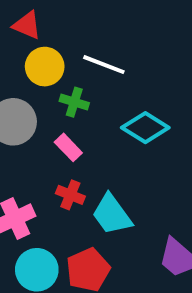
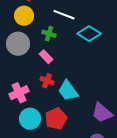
yellow circle: (45, 67) -> (24, 16), moved
cyan diamond: (145, 128) -> (89, 34), moved

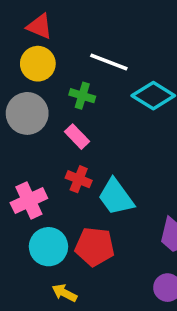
red pentagon: (56, 119) -> (95, 247), turned 30

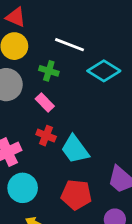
red pentagon: (95, 247) -> (76, 195), moved

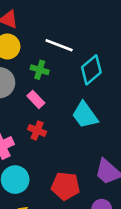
cyan diamond: (104, 71) -> (91, 70), turned -72
cyan trapezoid: (75, 149) -> (85, 115), moved

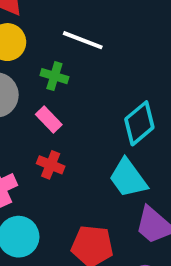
cyan diamond: (91, 70) -> (139, 123), moved
cyan trapezoid: (85, 115) -> (128, 178), moved

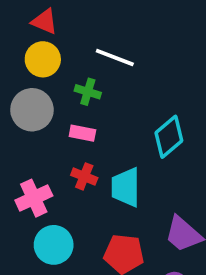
pink rectangle: (49, 120) -> (82, 133), turned -35
cyan trapezoid: (128, 178) -> (126, 187), moved, turned 36

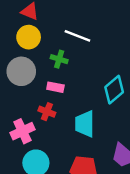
red cross: (84, 176) -> (47, 112), moved

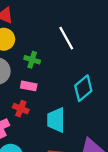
white line: (77, 36) -> (66, 38), moved, turned 40

